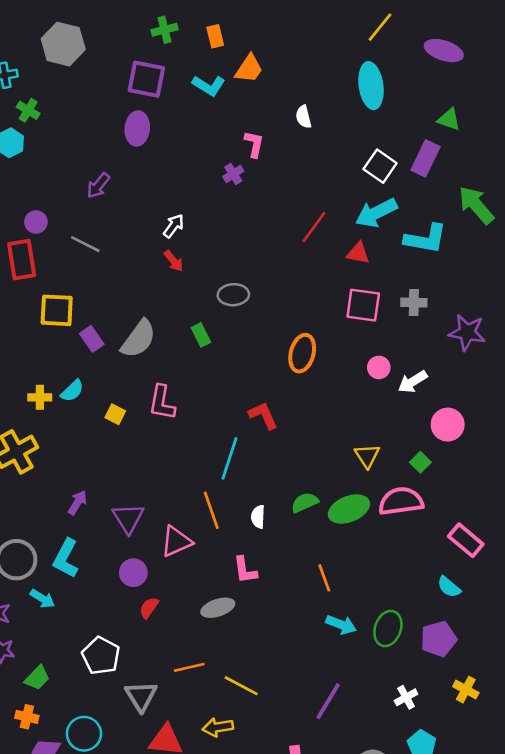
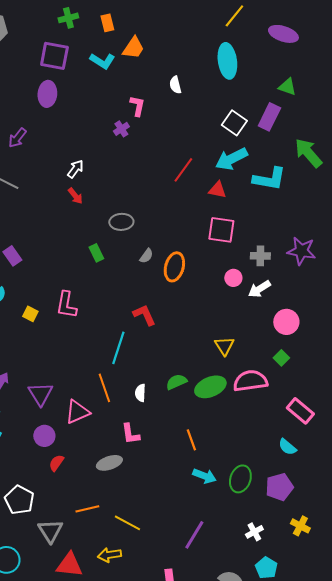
gray cross: (414, 303) -> (260, 256), moved
gray semicircle: (139, 339) -> (146, 256), moved, size x0.5
green square: (420, 462) -> (281, 358), moved

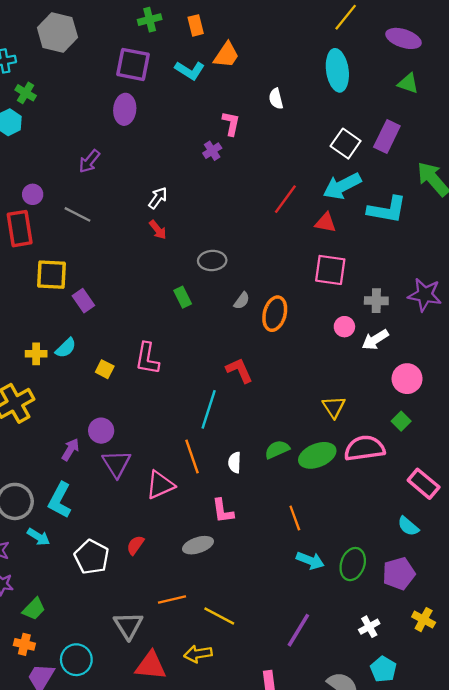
green triangle: (287, 87) -> (408, 83), moved
purple circle: (44, 436) -> (101, 431), moved
white pentagon: (19, 500) -> (92, 557), moved

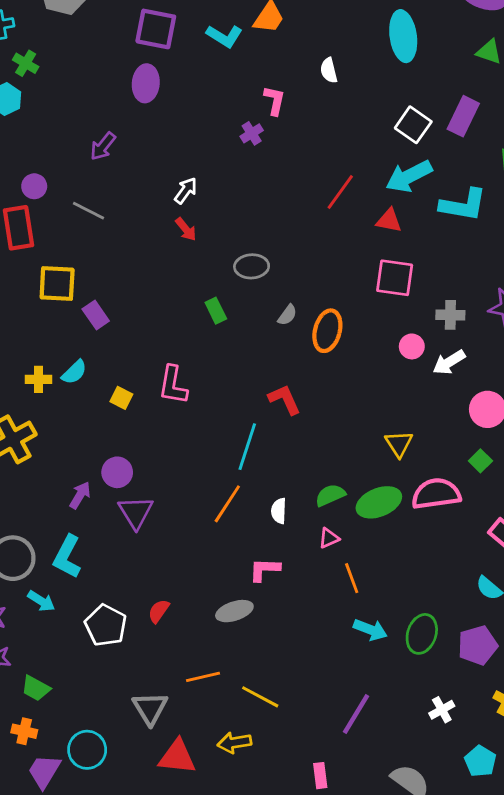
orange line: (192, 457) -> (227, 504), turned 52
pink triangle: (160, 485) -> (329, 538), moved, size x0.6
pink L-shape: (223, 511) -> (264, 570), turned 100
green trapezoid: (34, 609) -> (36, 688), turned 75
cyan pentagon: (383, 669) -> (480, 761), moved

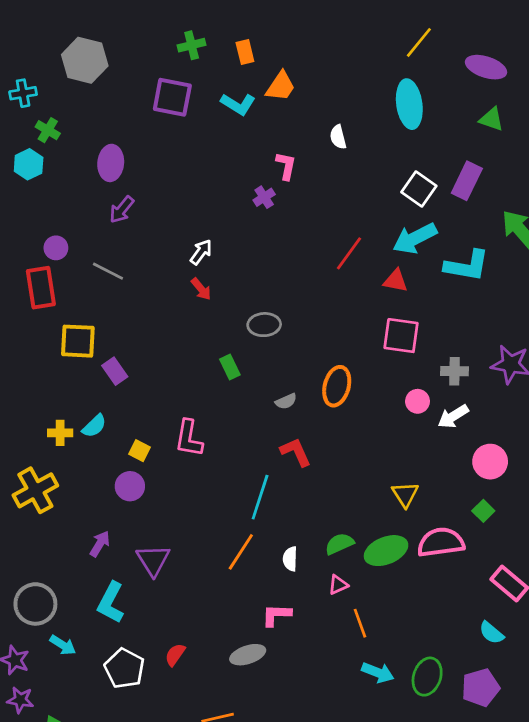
purple ellipse: (146, 83) -> (111, 163), moved
gray semicircle: (287, 315) -> (286, 401), moved, turned 30
purple circle: (117, 472) -> (130, 486), moved
cyan L-shape: (67, 557) -> (111, 603), moved

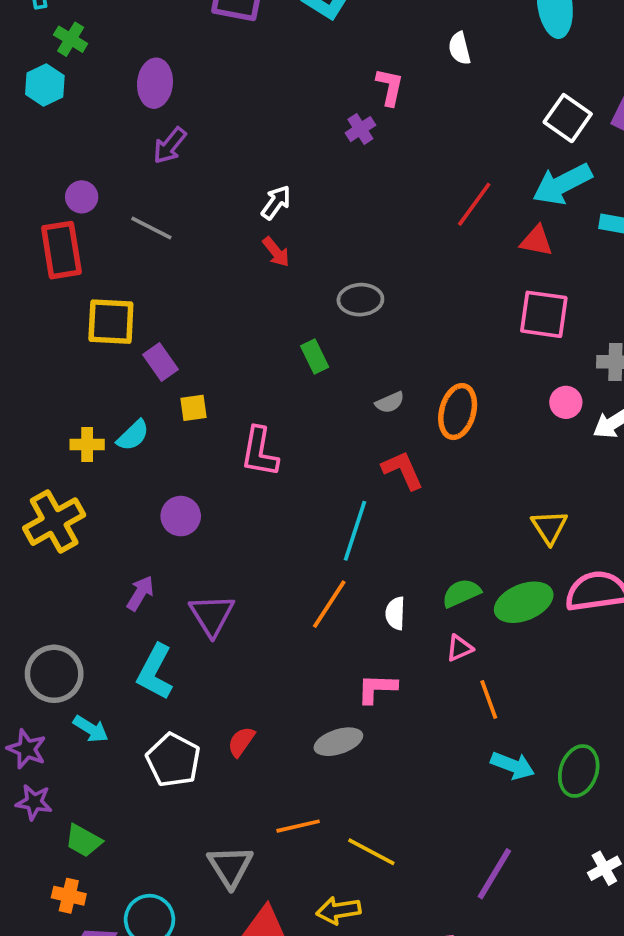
orange ellipse: (337, 386) -> (458, 412), moved
yellow square: (139, 451) -> (194, 408), moved, turned -35

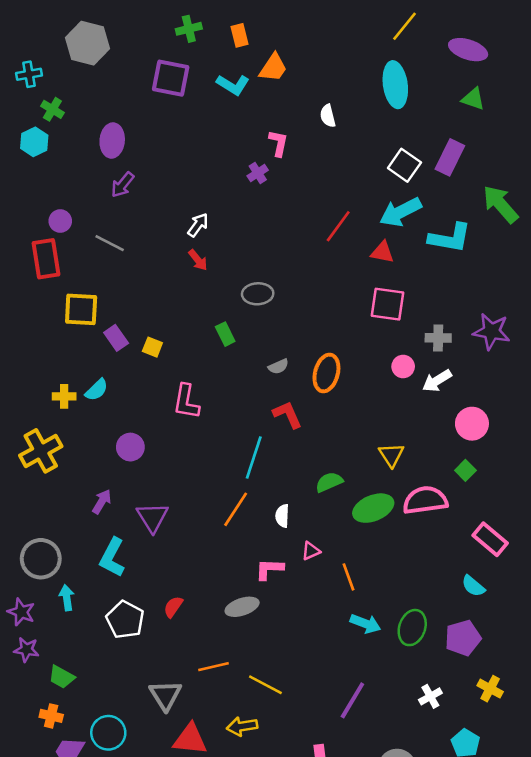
yellow square: (194, 408) -> (152, 347), moved, turned 30
green semicircle: (461, 593) -> (329, 482), moved
pink triangle: (459, 648) -> (311, 551), moved
cyan arrow: (91, 729) -> (67, 598), turned -130

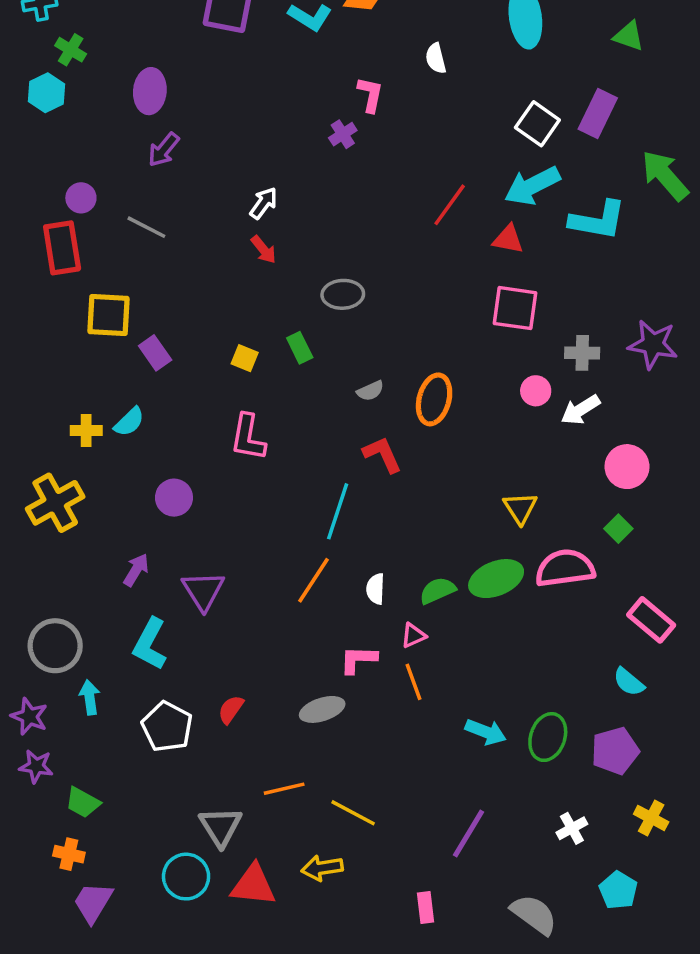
yellow square: (152, 347) -> (245, 358), moved
green semicircle: (329, 482) -> (438, 591), moved
orange line: (349, 577) -> (413, 682), moved
cyan circle: (108, 733) -> (186, 877), moved

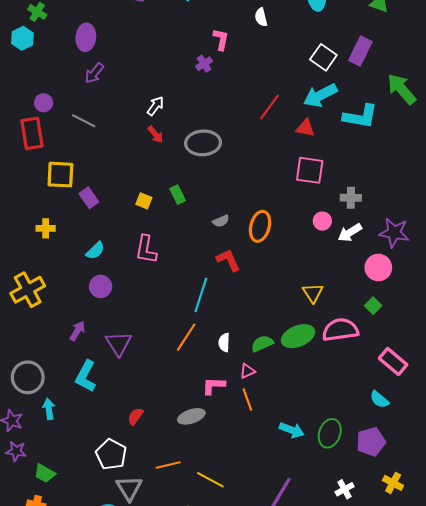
gray ellipse: (343, 294) -> (203, 143), moved, size x1.4
purple star: (653, 344) -> (394, 233), moved
cyan semicircle: (129, 422) -> (95, 251), moved
yellow cross: (86, 430) -> (46, 228), moved
white pentagon: (167, 727) -> (111, 454), moved

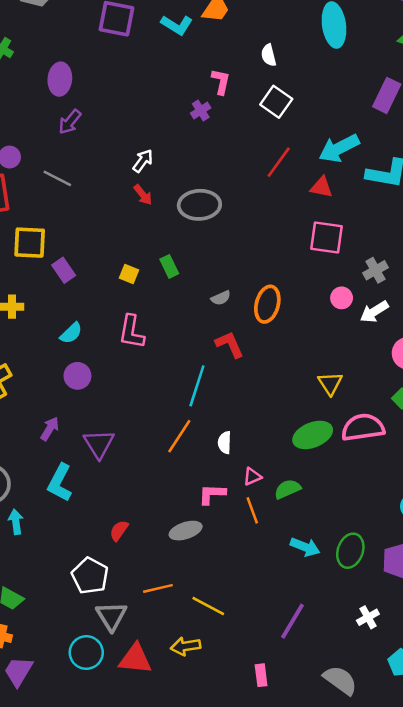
white square: (323, 57) -> (276, 102), moved
gray cross: (351, 198) -> (376, 270), turned -30
green semicircle: (262, 344) -> (287, 489), moved

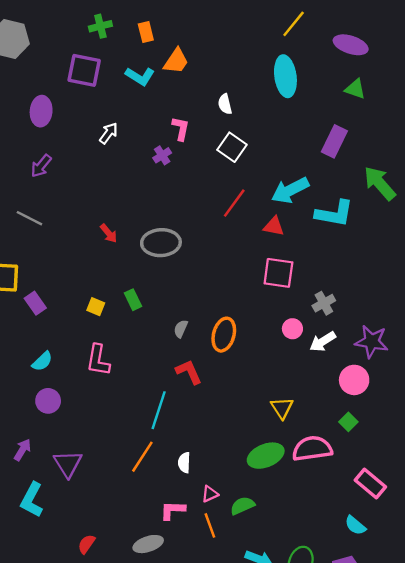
purple ellipse: (60, 79) -> (41, 111), moved
white arrow: (143, 161) -> (109, 133), moved
gray semicircle: (221, 298) -> (181, 329), turned 138

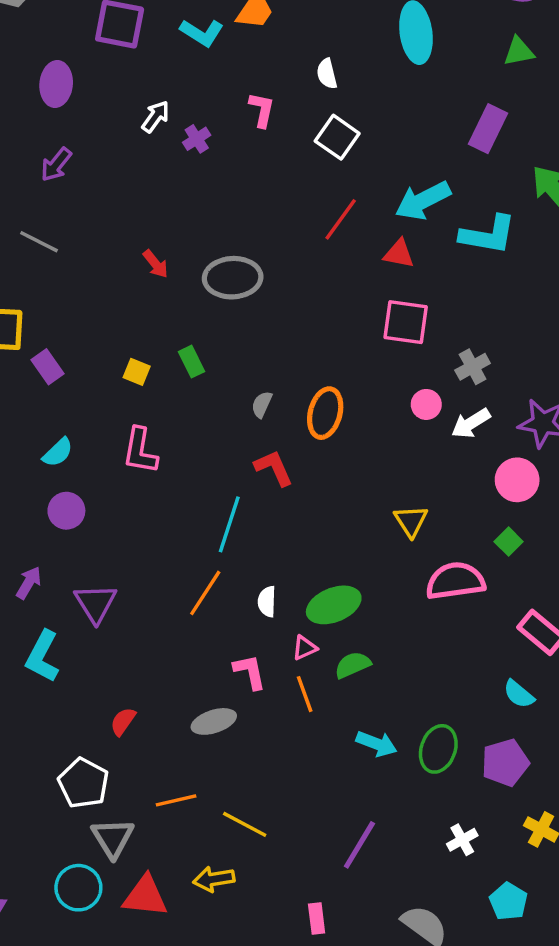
green triangle: (355, 89) -> (519, 51), turned -30
purple cross: (162, 155) -> (197, 139), moved
green ellipse: (266, 456) -> (334, 605), moved
pink L-shape: (173, 510) -> (250, 672), turned 76

